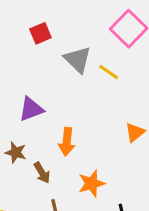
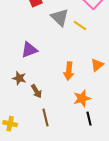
orange arrow: (67, 142) -> (69, 71), moved
orange star: (92, 183) -> (82, 98), moved

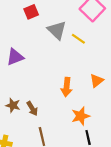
purple triangle: (29, 50) -> (15, 57), moved
brown star: (19, 78) -> (13, 105), moved

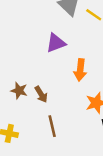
purple triangle: (15, 57) -> (56, 43), moved

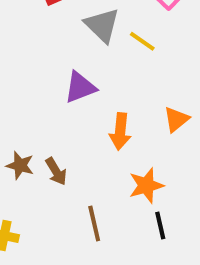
brown line: (52, 126) -> (94, 223), moved

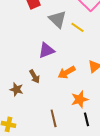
orange arrow: (120, 131) -> (67, 72), turned 54
brown arrow: (56, 171) -> (35, 76), moved

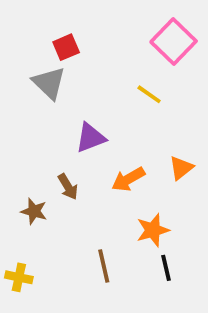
gray triangle: (58, 19) -> (49, 83), moved

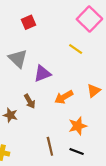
gray triangle: (49, 83) -> (18, 59), moved
black line: (166, 268) -> (77, 152), moved, turned -56

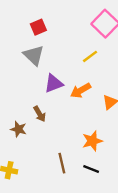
yellow line: (76, 49) -> (90, 56), turned -72
gray triangle: (18, 59) -> (34, 55), moved
orange arrow: (64, 97) -> (81, 90), moved

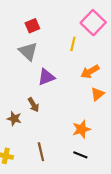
yellow line: (90, 56) -> (73, 44), moved, turned -40
orange arrow: (81, 90) -> (90, 72), moved
brown line: (62, 163) -> (41, 152), moved

